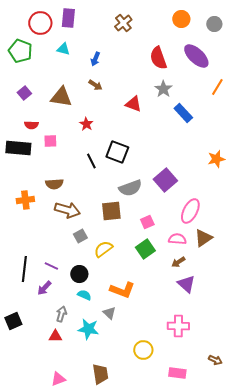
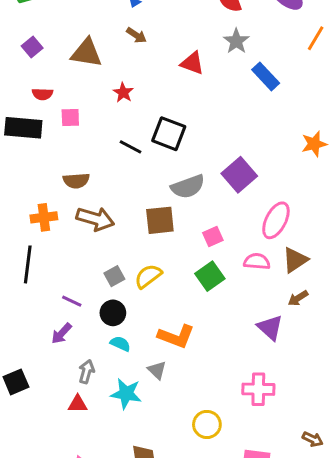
black line: (91, 161) -> (131, 147), turned -35
orange cross: (25, 200) -> (44, 217), moved
gray square: (80, 236) -> (114, 276), moved
brown arrow: (178, 262) -> (298, 298), moved
black line: (24, 269) -> (28, 264), moved

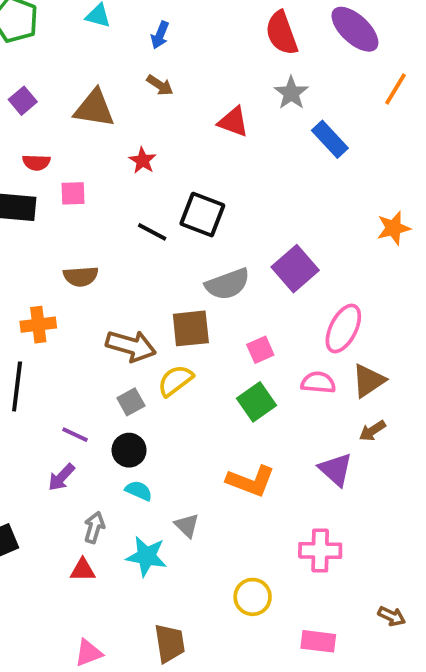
brown arrow: (95, 219) -> (131, 346), moved
yellow semicircle: (148, 276) -> (175, 381), moved
orange L-shape: (176, 336) -> (251, 481), moved

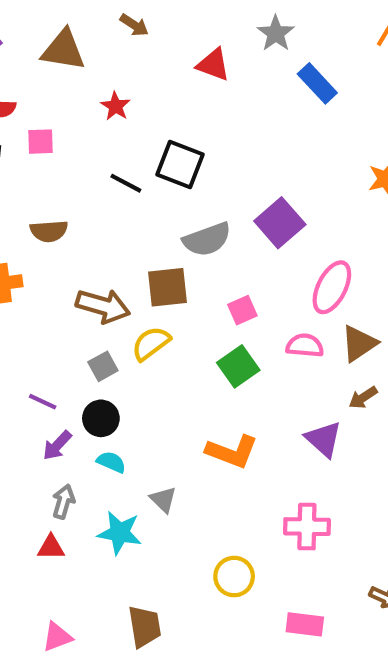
purple arrow: (61, 477) -> (57, 445), moved

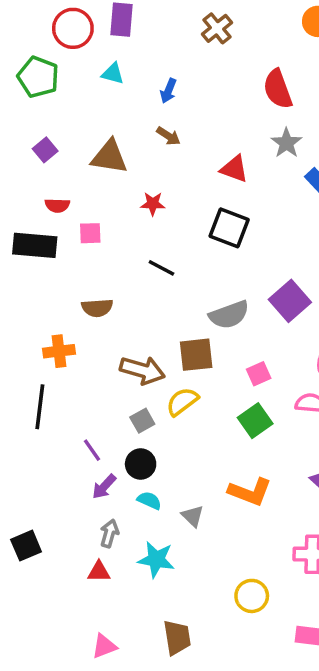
red star: (115, 106) -> (153, 204), turned -30
black square: (180, 164) -> (229, 228), moved
purple line: (43, 402) -> (92, 450), turned 30
gray triangle: (163, 500) -> (193, 516), moved

